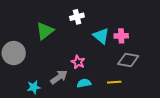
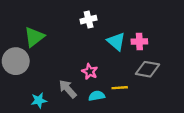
green triangle: (45, 31) -> (34, 37), moved
gray arrow: (59, 77) -> (68, 89), turned -96
yellow line: (114, 82) -> (120, 88), moved

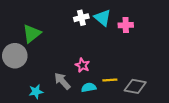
cyan triangle: (116, 41) -> (102, 18), moved
pink cross: (139, 41) -> (126, 25), moved
gray diamond: (147, 69) -> (135, 86), moved

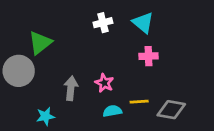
cyan triangle: (102, 18) -> (143, 23), moved
pink cross: (126, 25) -> (148, 56), moved
gray arrow: (62, 81) -> (71, 88), moved, turned 48

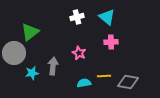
pink star: (104, 83) -> (79, 53), moved
cyan star: (45, 116) -> (32, 73), moved

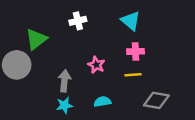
white cross: (77, 17) -> (78, 21), moved
cyan star: (32, 73) -> (64, 105), moved
yellow line: (104, 76) -> (133, 75), moved

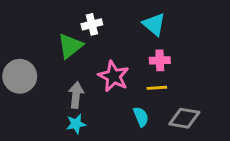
green triangle: (36, 39) -> (70, 46), moved
pink star: (96, 65) -> (114, 76), size x1.5
cyan semicircle: (102, 102) -> (141, 117), moved, turned 77

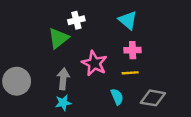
gray circle: (20, 76) -> (17, 81), moved

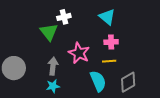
green triangle: (58, 38) -> (49, 32), turned -30
cyan semicircle: (117, 97) -> (98, 81), size x1.5
gray diamond: (153, 98) -> (128, 82), turned -40

